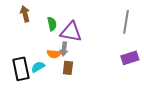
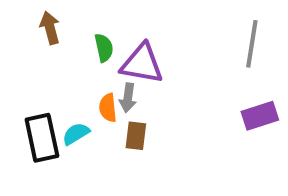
orange semicircle: (54, 54) -> (108, 108), turned 80

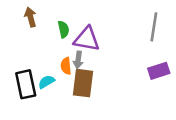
brown rectangle: (136, 136) -> (83, 83), size x1.6

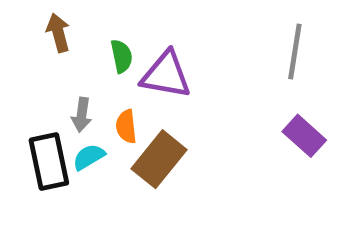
gray arrow: (78, 60) -> (82, 115), moved
purple rectangle: (159, 71) -> (304, 136), turned 60
brown rectangle: (83, 83) -> (159, 159), turned 32

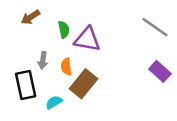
brown arrow: (58, 33) -> (30, 17), turned -108
gray line: (295, 51) -> (155, 27), turned -64
cyan semicircle: (89, 157) -> (54, 102), moved

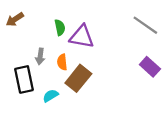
brown arrow: (30, 17) -> (15, 19), moved

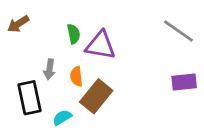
purple rectangle: (150, 67) -> (184, 82), turned -48

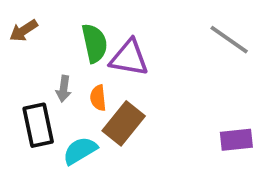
green semicircle: (74, 34) -> (95, 43), size x1.5
purple rectangle: (184, 82) -> (236, 140), moved
cyan semicircle: (62, 118) -> (80, 151), size x1.4

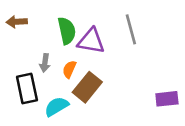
brown arrow: (24, 31) -> (17, 22), turned 30
gray line: (229, 40) -> (131, 29), moved, turned 40
orange semicircle: (98, 98) -> (69, 69), turned 30

